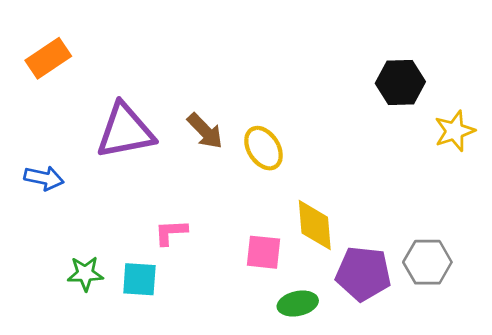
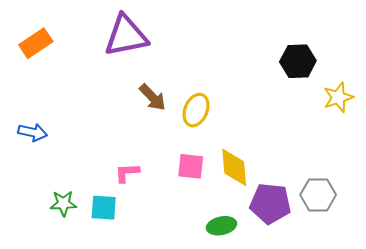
purple triangle: (125, 131) -> (126, 36), moved
yellow ellipse: (263, 148) -> (196, 110), turned 56
pink square: (263, 252) -> (191, 166), moved

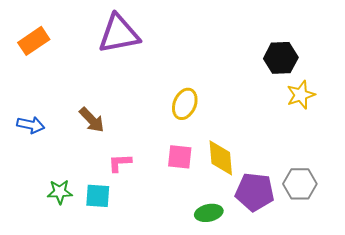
brown arrow: (153, 97) -> (92, 120), moved
yellow star: (338, 97) -> (301, 95), moved

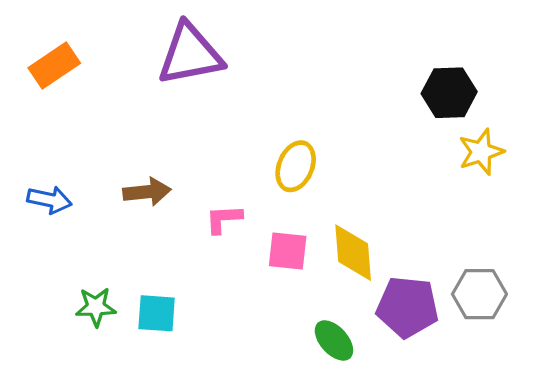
brown arrow: (92, 120) -> (147, 192), turned -52
pink L-shape: (120, 163) -> (224, 219), moved
green ellipse: (209, 213) -> (334, 340), turned 60

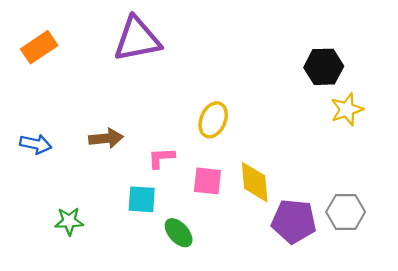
cyan square: (157, 313) -> (142, 199), moved
green ellipse: (334, 340) -> (179, 233), moved

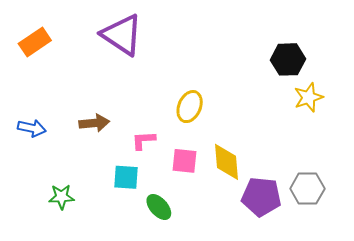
purple triangle: (137, 39) -> (122, 35), turned 45

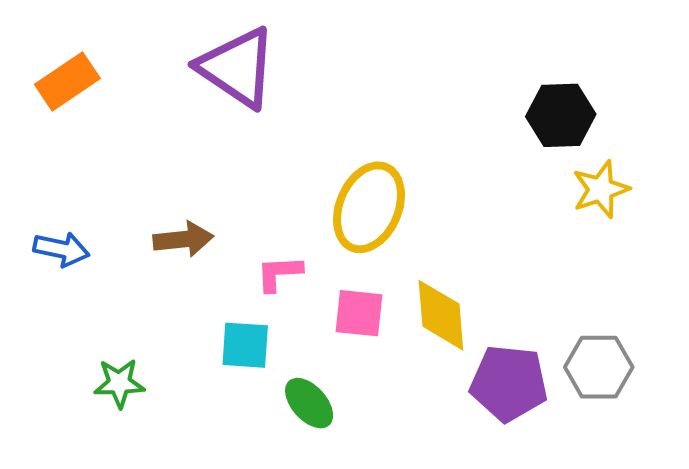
yellow ellipse: (190, 107) -> (369, 207), size x1.4

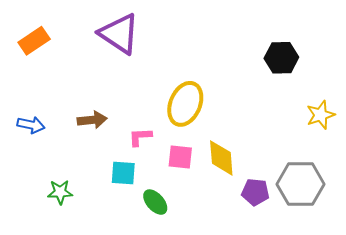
yellow star: (601, 189) -> (321, 115), moved
gray hexagon: (599, 367) -> (300, 184), size x1.4
purple pentagon: (509, 383) -> (255, 192), size x0.7

